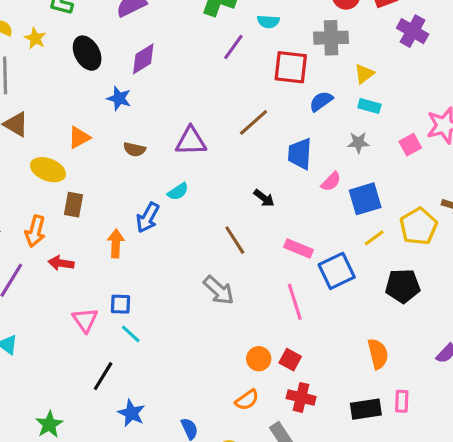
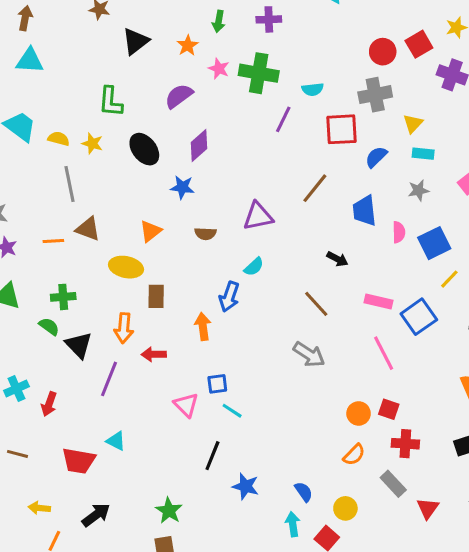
pink semicircle: (331, 182) -> (399, 232), turned -35

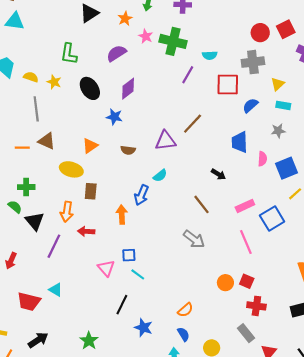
brown line: (315, 188) -> (193, 124), moved
pink rectangle: (379, 302) -> (245, 206), turned -42
orange semicircle: (354, 455) -> (185, 310), moved

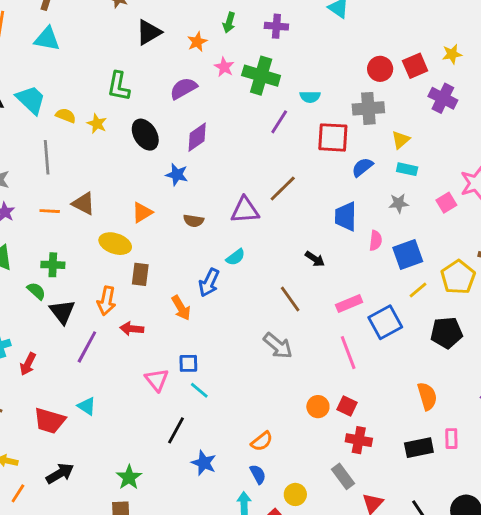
gray line: (36, 109) -> (47, 157), moved
orange arrow: (122, 215) -> (181, 308), turned 150

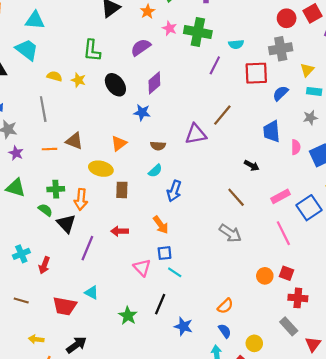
cyan trapezoid: (31, 100) -> (27, 50), moved
cyan semicircle: (236, 257) -> (155, 171), moved
orange arrow: (106, 301) -> (81, 199), moved
orange arrow: (181, 308) -> (161, 225), moved
green star: (129, 477) -> (128, 316), moved

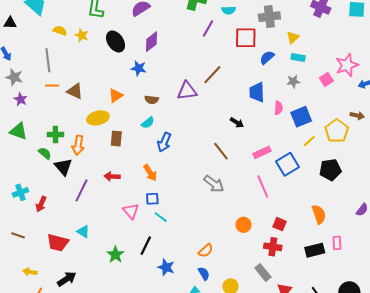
orange line: (49, 149) -> (52, 85), moved
yellow ellipse: (101, 169) -> (98, 118), turned -30
red square: (286, 273) -> (280, 224), moved

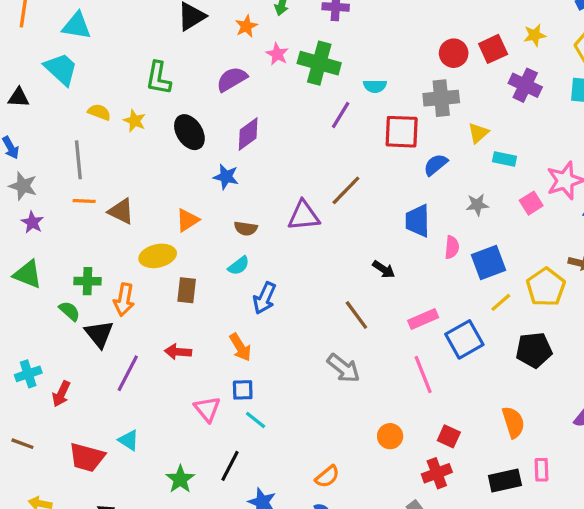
cyan rectangle: (298, 58) -> (504, 159), moved
red cross: (273, 247) -> (437, 473), turned -30

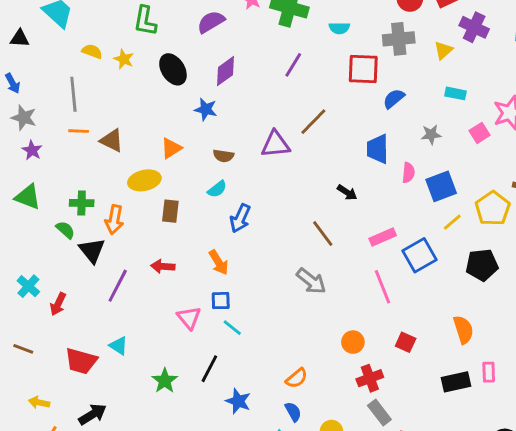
purple line: (341, 115) -> (293, 65), moved
yellow triangle: (478, 133) -> (443, 50), moved
cyan cross: (28, 374) -> (28, 286), turned -30
red cross: (437, 473) -> (370, 378), moved

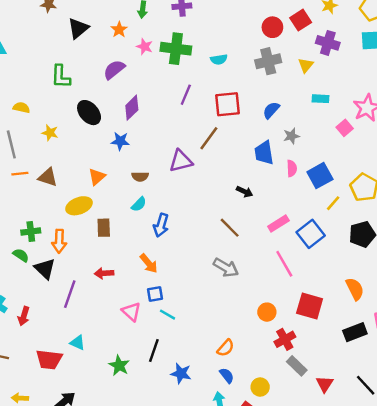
yellow star: (124, 59) -> (50, 133), moved
red square: (363, 69) -> (227, 104), moved
gray star: (431, 134) -> (291, 136), moved
red square: (406, 342) -> (310, 306), size x1.6

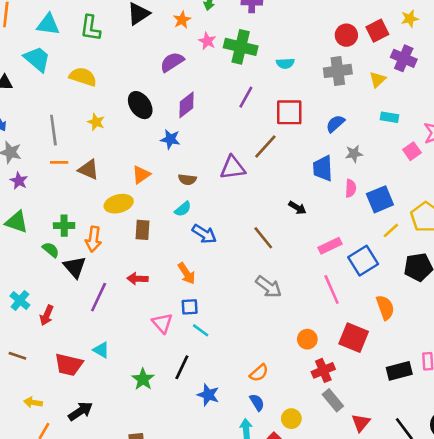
green L-shape: (61, 77) -> (90, 28), moved
yellow semicircle: (21, 108) -> (83, 77), moved, size x1.5
blue arrow: (161, 225) -> (204, 234), turned -80
brown line: (230, 228) -> (263, 238), moved
orange semicircle: (355, 289) -> (385, 307), moved

